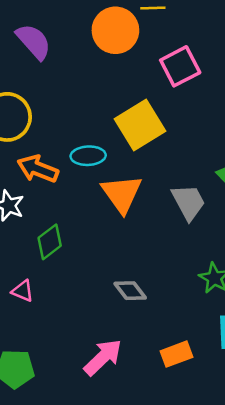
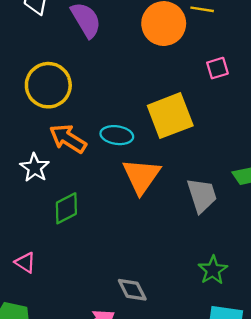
pink square: (180, 66) -> (217, 68), size x0.6
pink triangle: (23, 291) -> (25, 262), moved
gray diamond: (130, 291) -> (132, 290), moved

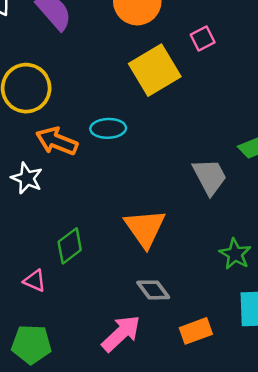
yellow square: (170, 116) -> (155, 70), moved
orange triangle: (141, 176) -> (145, 228), moved
green diamond: (66, 208) -> (70, 246), moved

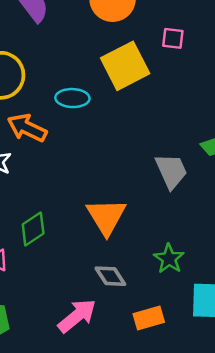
pink square: (203, 39) -> (173, 38), turned 30
cyan ellipse: (108, 128) -> (72, 98), moved
green star: (235, 254) -> (169, 259), moved

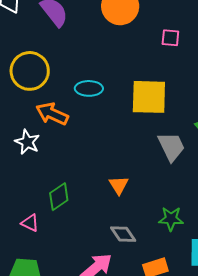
yellow square: (125, 66) -> (149, 97), moved, turned 30
orange triangle: (106, 216) -> (119, 185), size x0.6
green star: (169, 259) -> (171, 219), turned -30

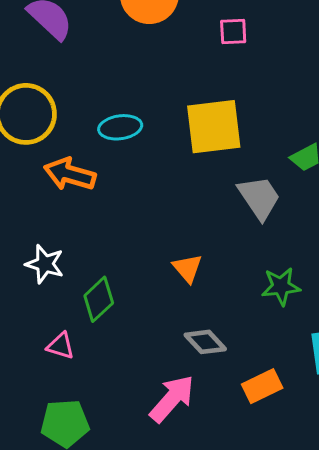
white star: (27, 142) -> (45, 264), moved
green star: (171, 219) -> (281, 286), moved

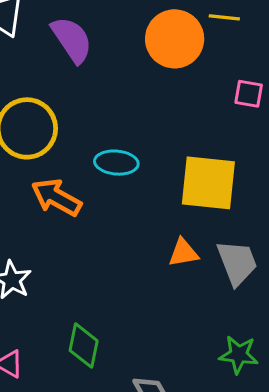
orange triangle: (187, 268) -> (183, 253), moved, turned 48
green diamond: (99, 299) -> (84, 346), moved, turned -48

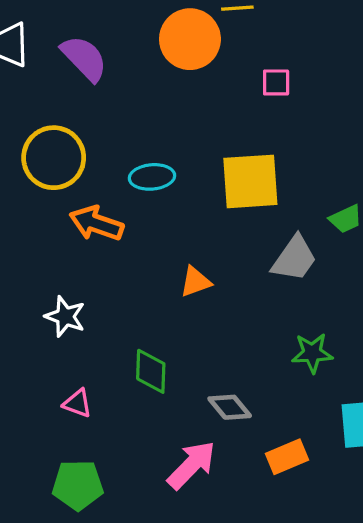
orange triangle: (183, 253) -> (195, 282), moved
gray trapezoid: (237, 263) -> (294, 259), turned 66

